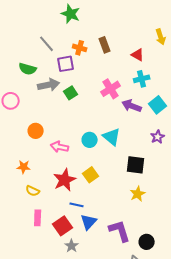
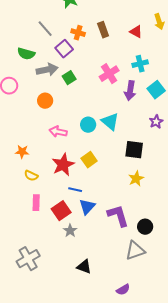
red triangle: (138, 55) -> (136, 32), moved
purple square: (66, 64) -> (64, 49), turned -30
purple arrow: (132, 106) -> (130, 91), turned -102
orange circle: (36, 131) -> (45, 101), moved

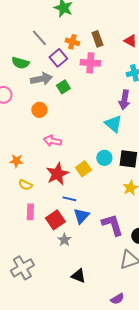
pink cross: (109, 74) -> (90, 63), moved, turned 36
cyan triangle: (110, 122) -> (113, 124), moved
cyan circle: (88, 125) -> (104, 158), moved

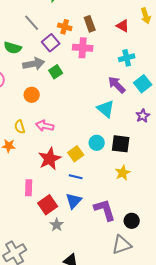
purple arrow: (124, 100) -> (117, 85), turned 126
yellow semicircle: (25, 185) -> (20, 127), moved, turned 48
blue line: (69, 199) -> (76, 177), moved
pink rectangle: (30, 212) -> (29, 188), moved

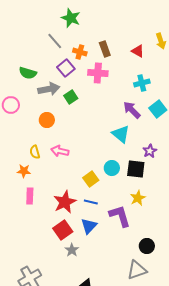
gray line: (32, 23) -> (55, 41), moved
purple star: (143, 116) -> (150, 151), moved
red star: (50, 159) -> (65, 202), moved
pink rectangle: (29, 188) -> (30, 196), moved
purple L-shape: (105, 210) -> (120, 216), moved

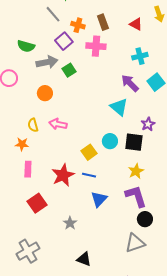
purple L-shape: (120, 216) -> (136, 196), moved
blue triangle: (89, 226) -> (99, 199), moved
red square: (63, 230) -> (37, 203), moved

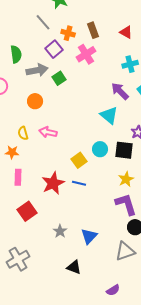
green semicircle: (26, 46) -> (16, 54), turned -114
pink cross: (96, 46) -> (86, 54), turned -36
blue triangle: (99, 199) -> (89, 236), moved

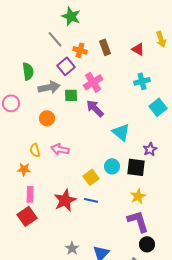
pink cross: (86, 54) -> (93, 82), moved
green square: (59, 78) -> (71, 95), turned 32
purple arrow: (120, 91) -> (95, 108), moved
red square: (27, 211) -> (27, 216), moved

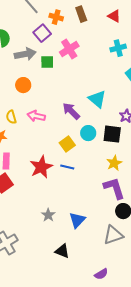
purple arrow: (95, 108) -> (71, 111), moved

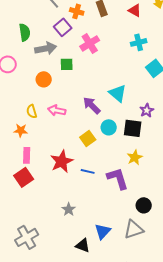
green square: (47, 62) -> (67, 64), moved
blue line: (67, 167) -> (88, 171), moved
purple L-shape: (114, 188) -> (118, 178), moved
blue triangle: (77, 220) -> (103, 231), moved

